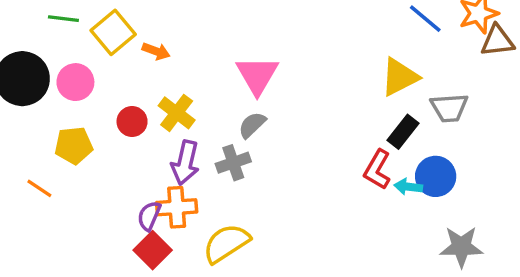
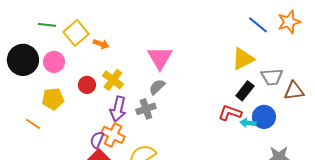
brown triangle: (497, 41) -> (294, 91), moved
red L-shape: (377, 170) -> (230, 113), turned 80
orange cross: (177, 207) -> (113, 135), turned 30

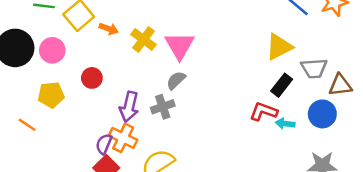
yellow cross: (113, 80) -> (144, 40), moved
blue circle: (264, 117) -> (322, 114), moved

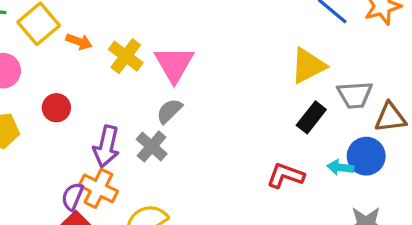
gray cross: (163, 107) -> (152, 146), turned -30
red L-shape: (264, 112) -> (285, 176), moved
cyan arrow: (285, 124) -> (340, 167), moved

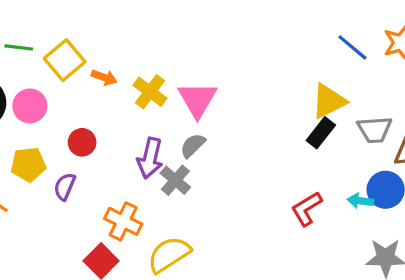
black rectangle: (311, 117) -> (321, 133), moved
purple arrow: (106, 146) -> (150, 158), moved
red L-shape: (285, 176) -> (307, 209), turned -51
purple semicircle: (73, 196) -> (65, 187), moved

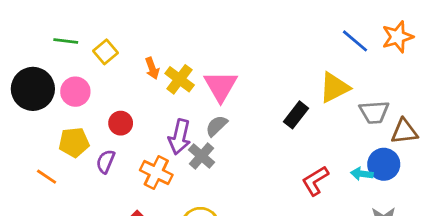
yellow square: (65, 60) -> (106, 52), size x0.7
orange arrow: (104, 77) -> (152, 68), moved, turned 50
black rectangle: (321, 133) -> (296, 115), moved
orange cross: (123, 221) -> (156, 172), moved

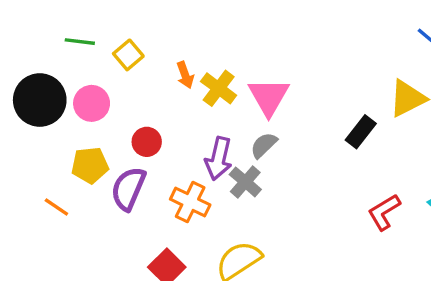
purple semicircle: (106, 162) -> (128, 189), size x1.5

